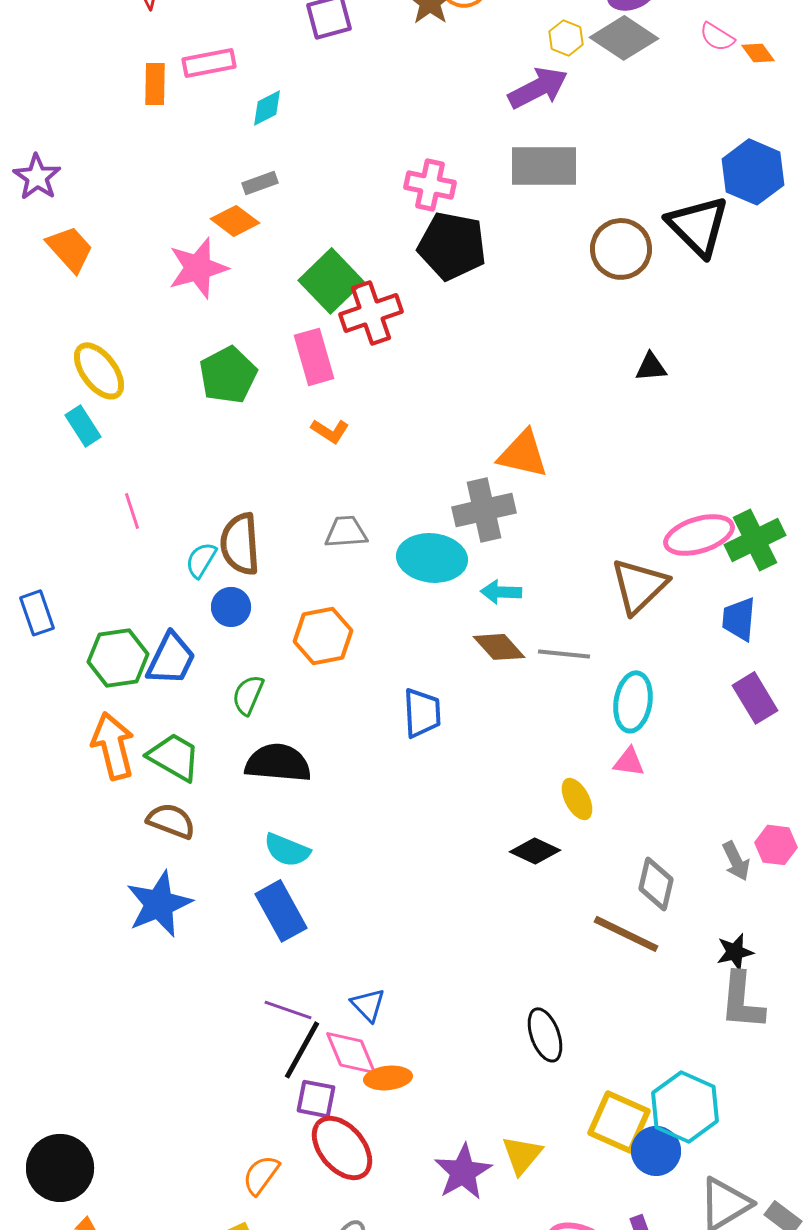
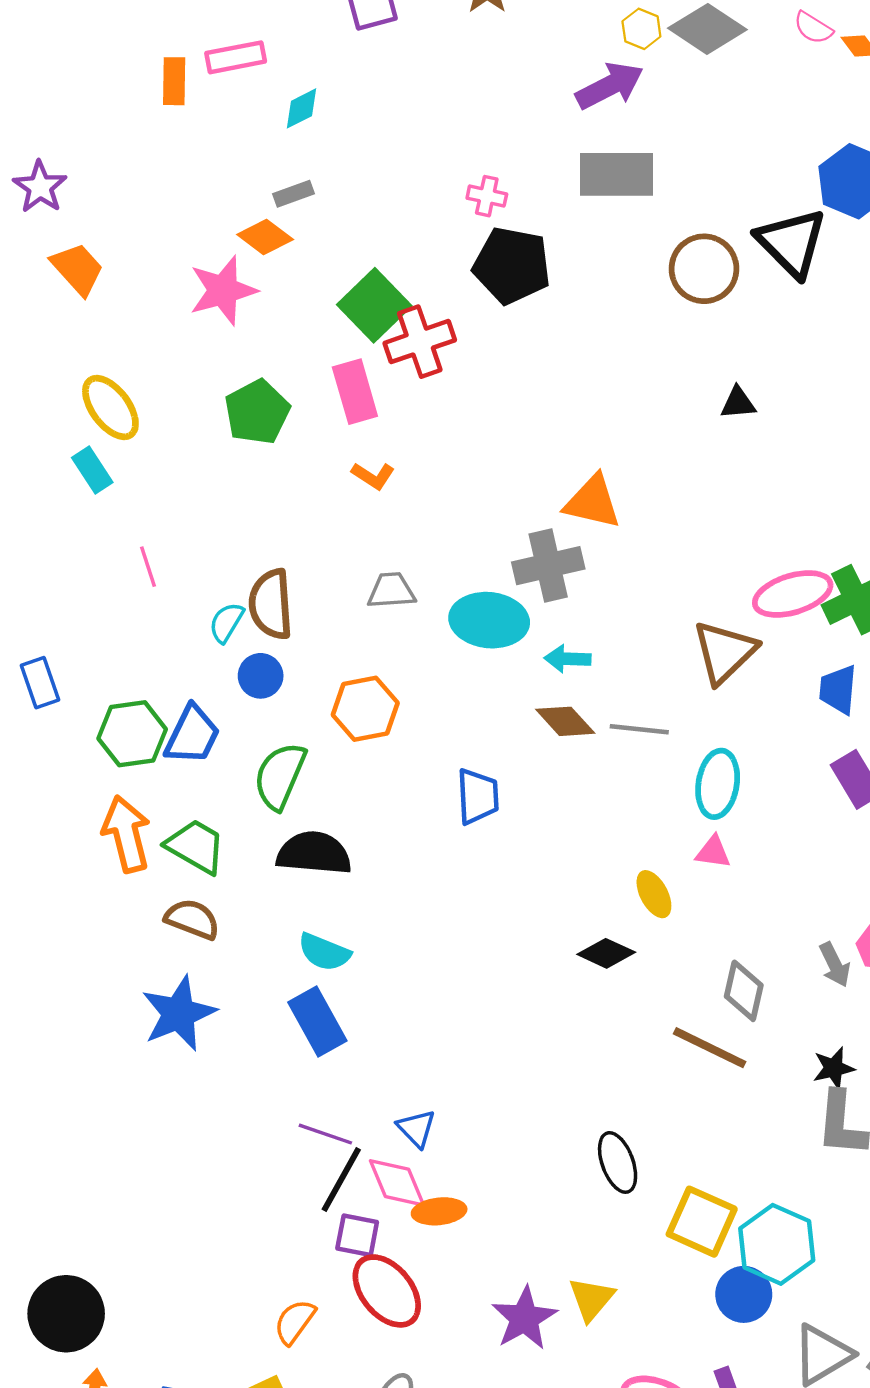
pink cross: (430, 185) -> (487, 196), size x0.7
green semicircle: (248, 695) -> (280, 776), size x1.5
yellow square: (619, 1122) -> (702, 1222), moved

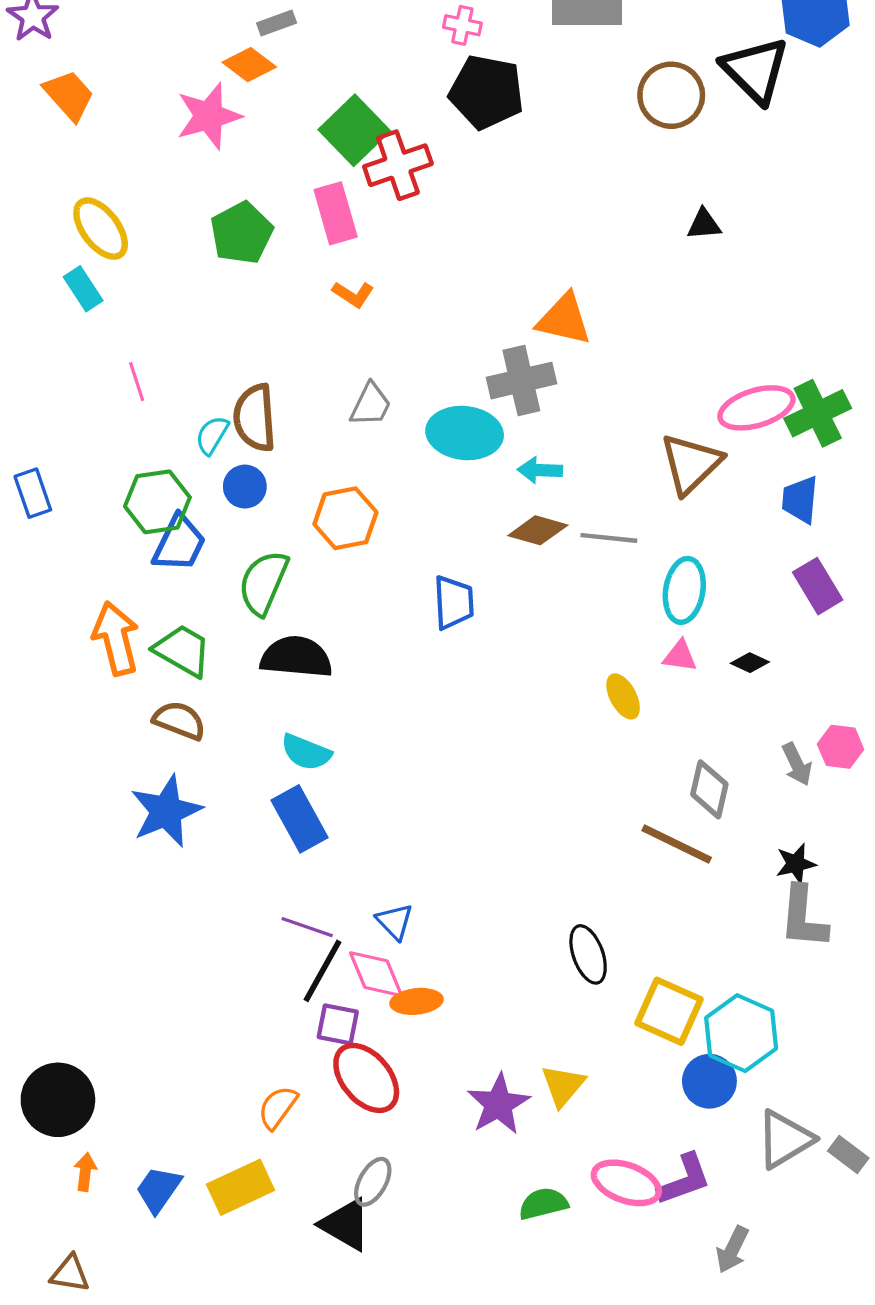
gray trapezoid: (391, 591) -> (371, 405), turned 120
brown diamond: (565, 721) -> (538, 530), turned -32
green hexagon: (132, 734) -> (157, 502), moved
black diamond: (606, 953) -> (750, 663), moved, size x0.7

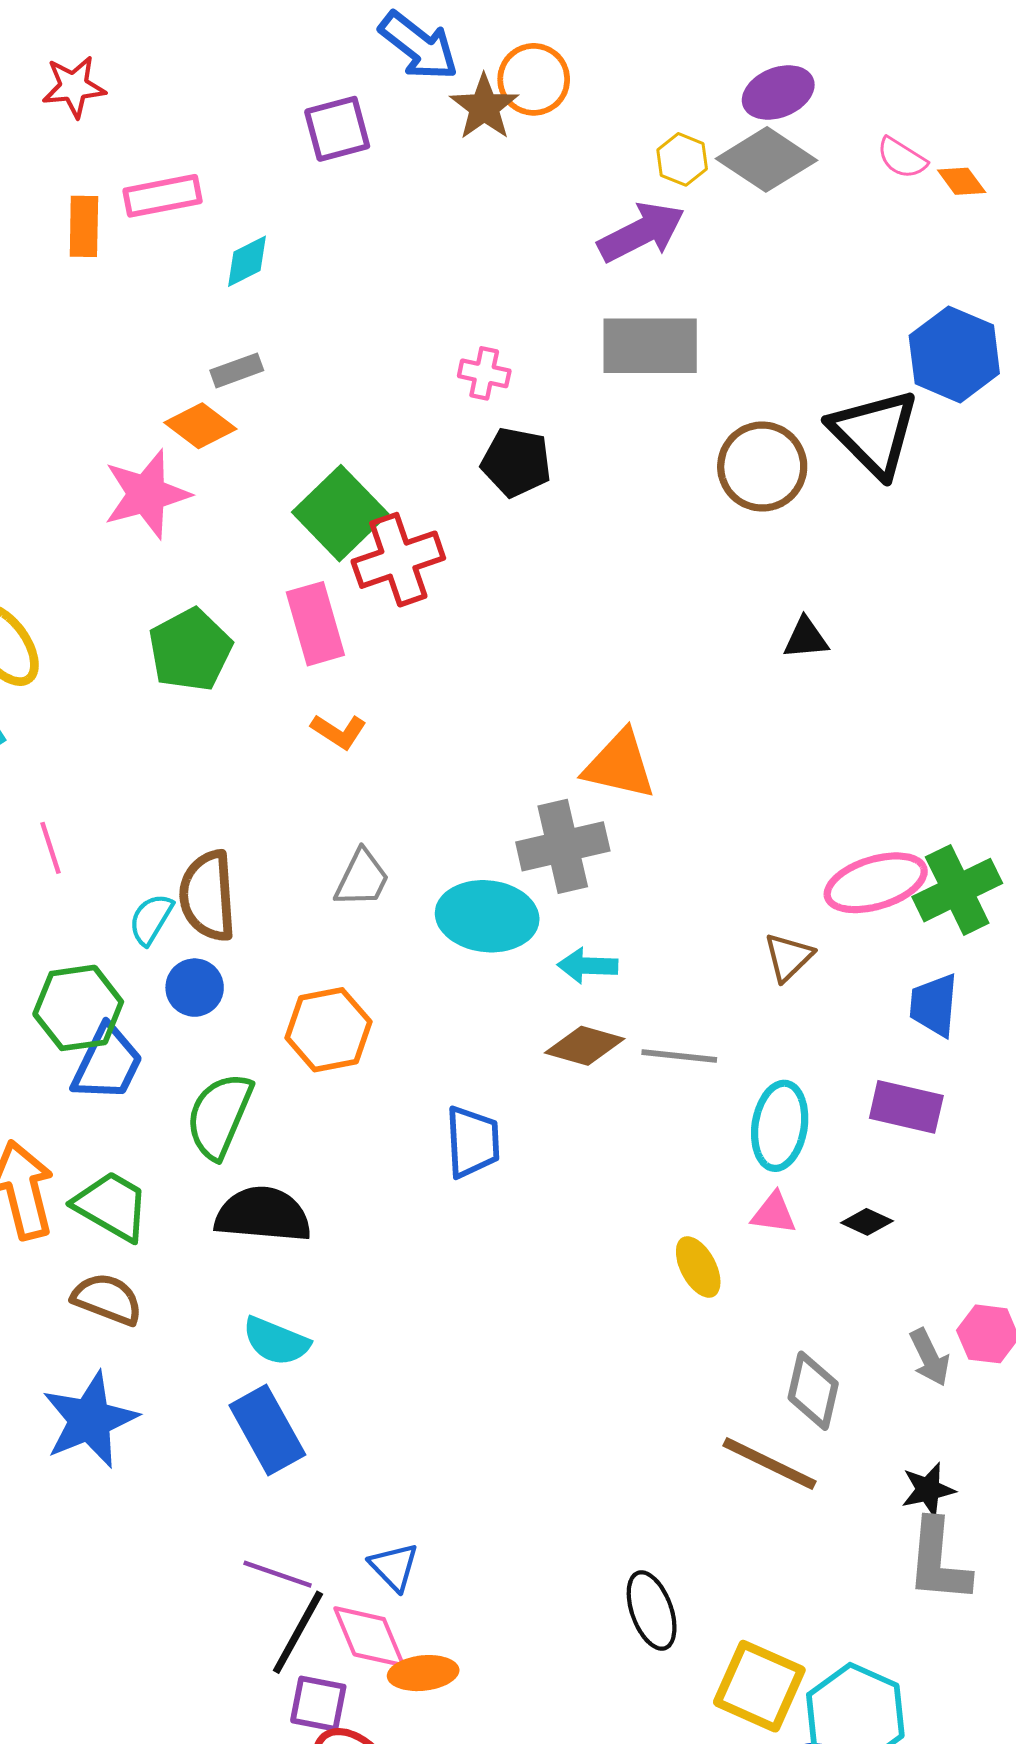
black pentagon: (486, 92) -> (516, 462), size x0.7
brown triangle: (691, 464) -> (788, 957), size x0.6
purple rectangle: (818, 586) -> (906, 1107), moved, turned -46

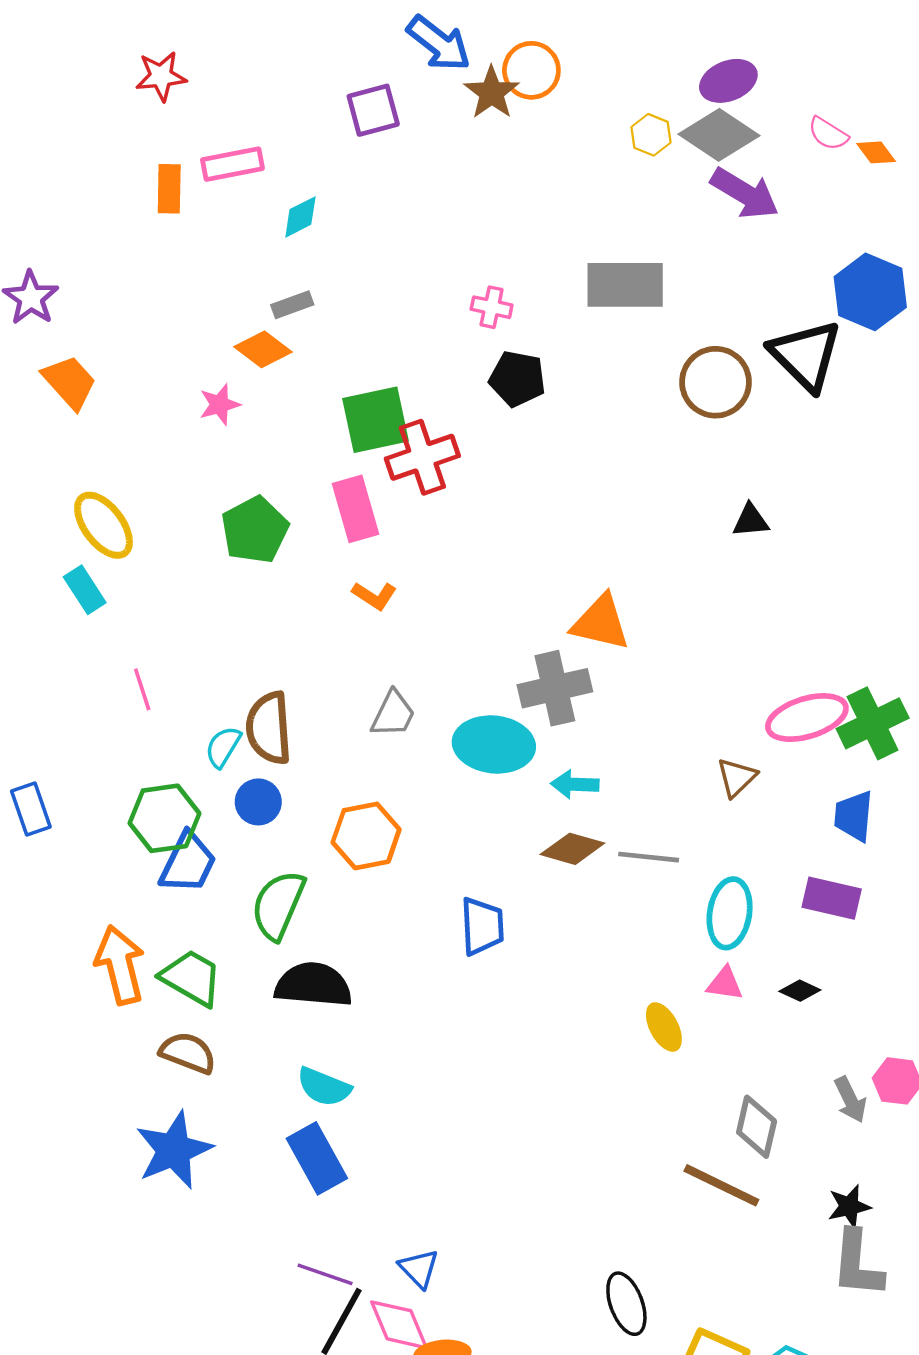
purple arrow: (641, 232) -> (745, 193), moved, turned 58
pink star: (147, 494) -> (220, 404), size x0.6
green square: (340, 513) -> (375, 420), turned 32

